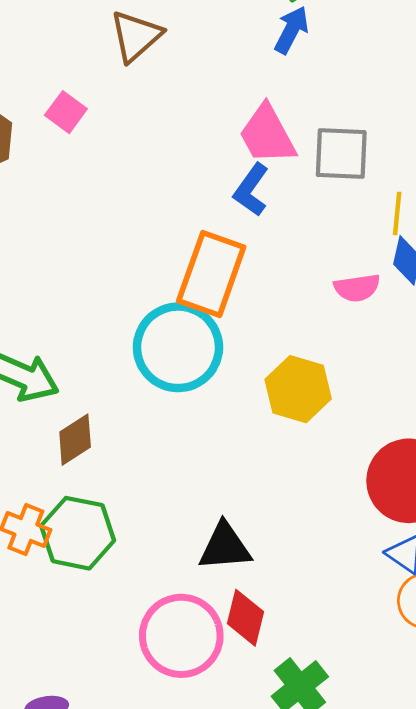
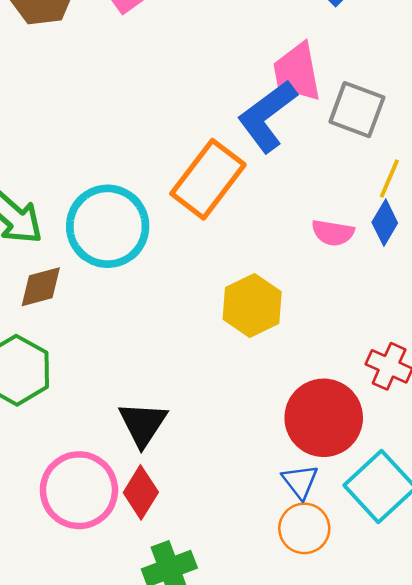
blue L-shape: (251, 190) -> (267, 116), size x1.5
cyan circle: (178, 347) -> (108, 226), moved
black triangle: (225, 547) -> (143, 424), turned 50

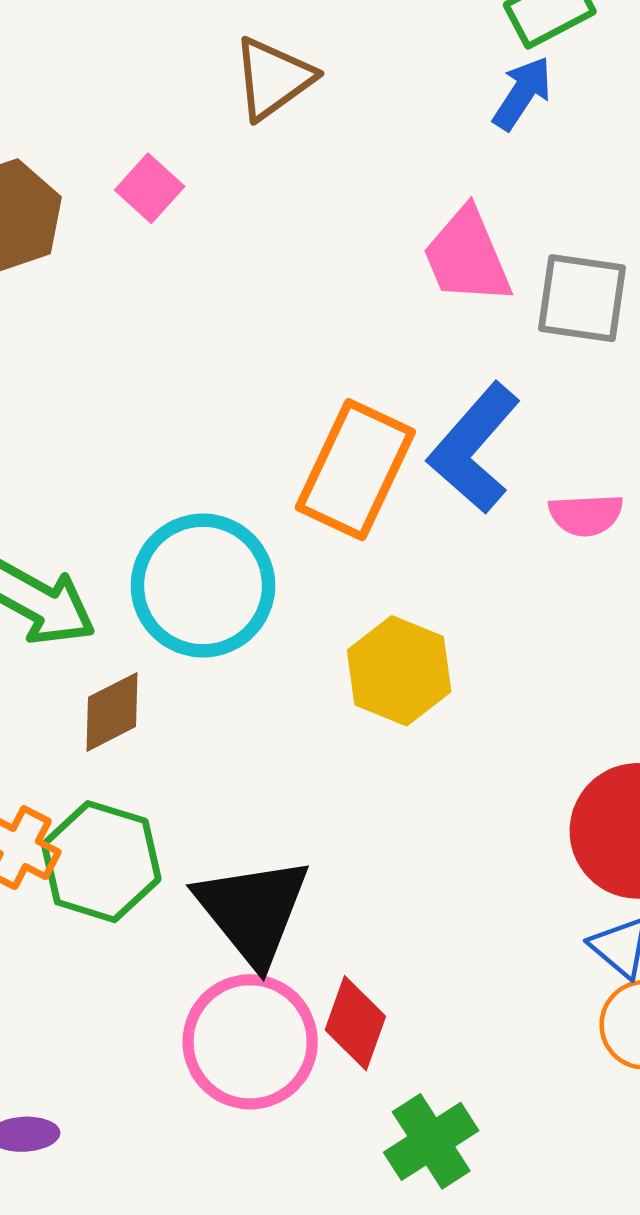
blue L-shape: (267, 116) -> (474, 448), moved
yellow hexagon: (252, 306) -> (399, 671), moved
black triangle: (143, 424) -> (253, 911), moved, size x1.4

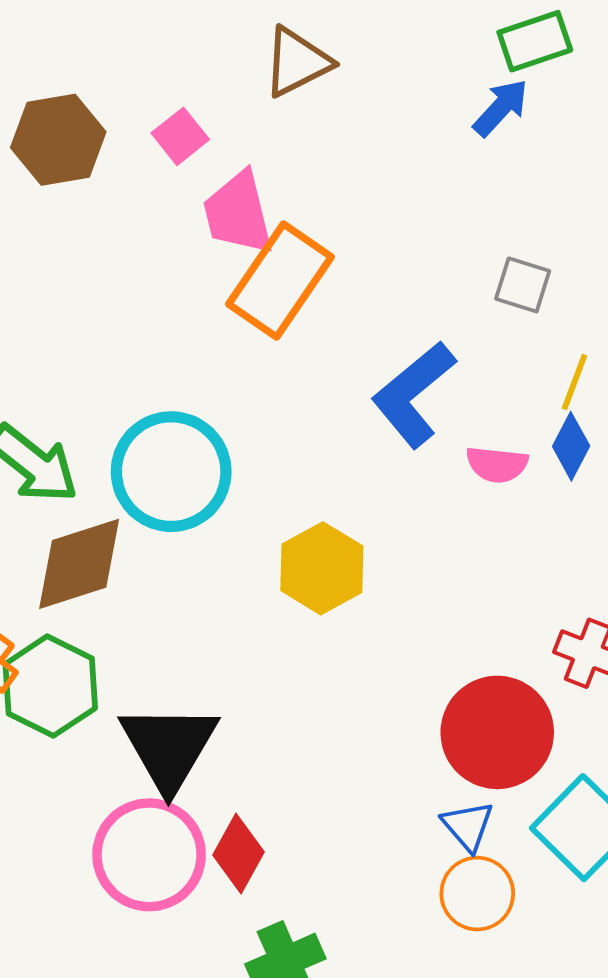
pink trapezoid: (467, 256) -> (238, 213), moved
gray square: (582, 298) -> (523, 285), size x0.7
orange rectangle: (355, 470) -> (280, 281), moved
brown diamond: (112, 712) -> (79, 564), size x1.5

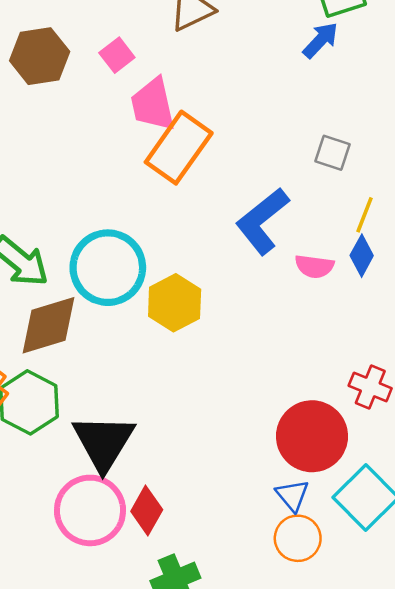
yellow hexagon: (322, 568) -> (175, 303), moved

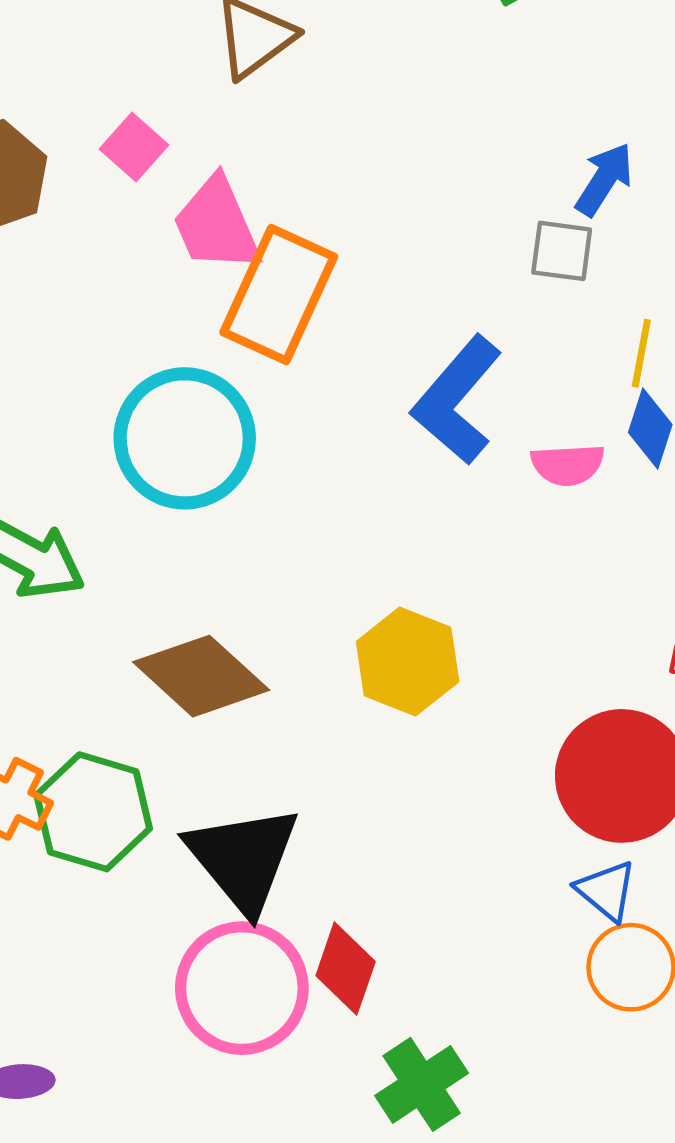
blue arrow: (320, 40) -> (604, 179), moved
cyan circle: (108, 268) -> (185, 438), moved
yellow hexagon: (175, 303) -> (408, 662), moved
brown diamond: (49, 325) -> (201, 676), moved, turned 70

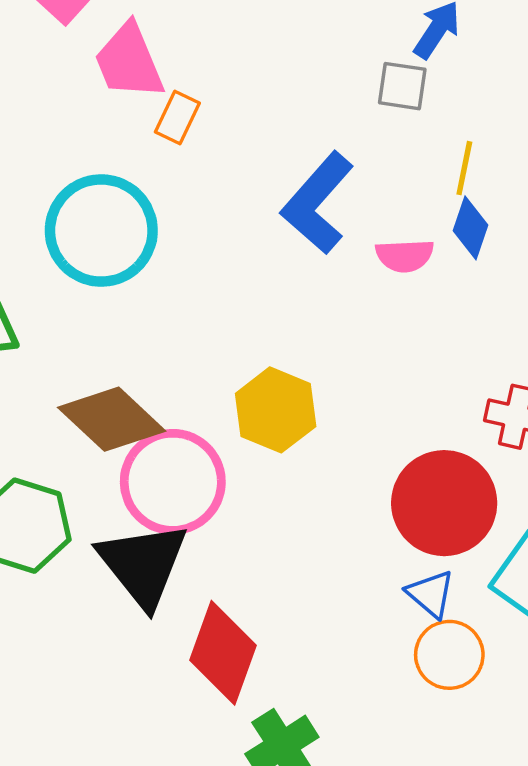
orange rectangle: (279, 295) -> (177, 117), size x0.5
red diamond: (346, 969) -> (223, 653), size x1.4
pink circle: (242, 988) -> (173, 482), moved

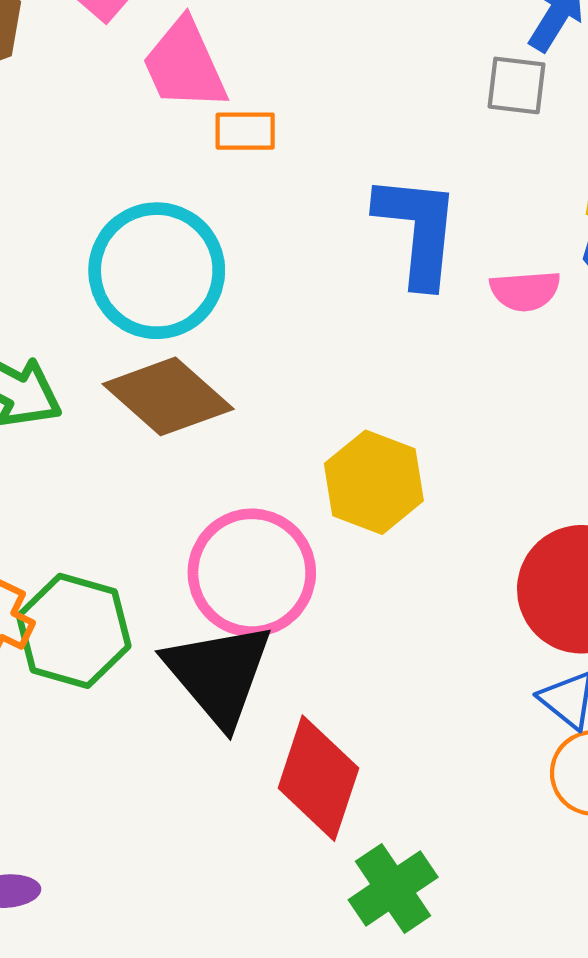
orange rectangle: (177, 117) -> (245, 131), turned 66
blue L-shape: (317, 203) -> (418, 230), turned 146
brown diamond: (112, 419) -> (168, 396), moved

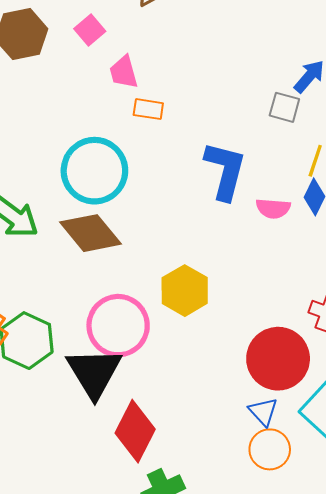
pink trapezoid: (184, 65) -> (124, 72), size x0.7

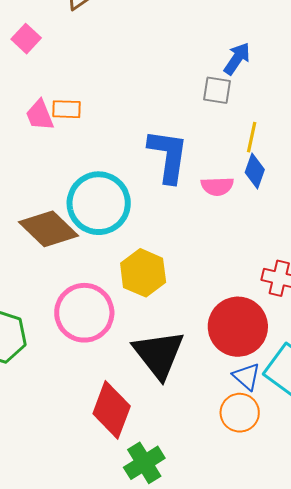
pink trapezoid: (124, 72) -> (40, 115), moved
orange rectangle: (148, 109) -> (67, 109), moved
cyan circle: (94, 171) -> (99, 203), moved
black triangle: (94, 373) -> (159, 354), moved
blue triangle: (263, 412) -> (246, 376), moved

